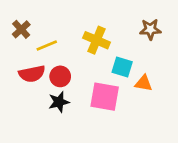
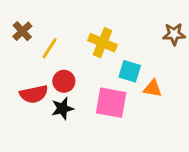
brown star: (150, 29) -> (174, 34), moved
yellow line: (47, 46) -> (50, 48), turned -35
red semicircle: (32, 74) -> (34, 94), moved

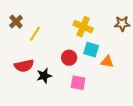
yellow cross: (102, 43) -> (83, 27), moved
red circle: (64, 81) -> (69, 58), moved
pink square: (111, 103) -> (78, 83), moved, size x0.7

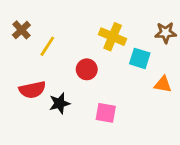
cyan square: (91, 50) -> (140, 58), moved
red circle: (69, 58) -> (87, 69), moved
orange triangle: (107, 62) -> (163, 84), moved

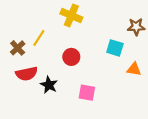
brown cross: (21, 30) -> (18, 48), moved
yellow cross: (113, 37) -> (71, 16), moved
black star: (60, 103) -> (49, 85), turned -30

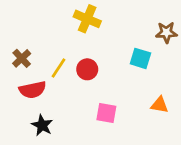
yellow line: (39, 38) -> (59, 68), moved
orange triangle: (134, 69) -> (160, 105), moved
black star: (49, 85) -> (42, 125), moved

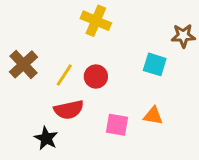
brown cross: (22, 58) -> (24, 64), size x1.4
red semicircle: (33, 90) -> (69, 110), moved
orange triangle: (160, 105) -> (153, 116), moved

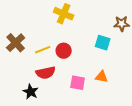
yellow line: (64, 75) -> (43, 50), turned 35

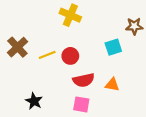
cyan square: (103, 43) -> (113, 47), turned -35
red semicircle: (46, 73) -> (84, 80), moved
pink square: (78, 83) -> (81, 104), moved

